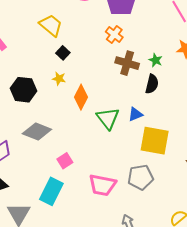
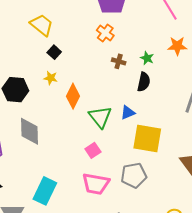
brown cross: (127, 63) -> (119, 61), size x0.6
gray diamond: (37, 131) -> (29, 131), turned 68
pink square: (65, 161) -> (93, 150), moved

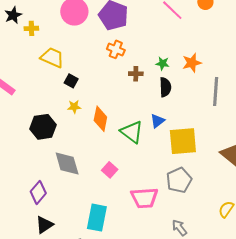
orange star: (177, 46) -> (192, 63), moved
pink square: (93, 150) -> (110, 170), moved

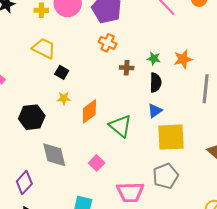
yellow cross: (31, 28) -> (41, 10), moved
orange diamond: (100, 119) -> (89, 111), turned 40
blue triangle: (157, 121) -> (155, 111), moved

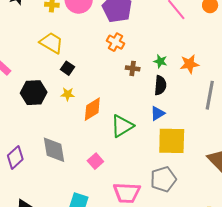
black hexagon: (32, 117) -> (34, 93), moved
green triangle: (120, 126) -> (122, 126), turned 45
purple diamond: (24, 182) -> (15, 157), moved

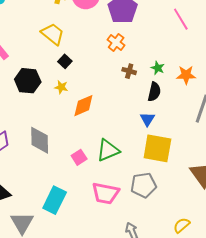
blue triangle: (158, 113) -> (147, 119), turned -35
green triangle: (122, 126) -> (108, 150), moved

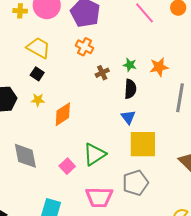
yellow trapezoid: (53, 34) -> (38, 48), moved
brown cross: (129, 71) -> (102, 73), turned -32

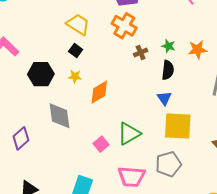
orange cross: (85, 47) -> (124, 26), size x1.4
gray diamond: (25, 156) -> (60, 116), moved

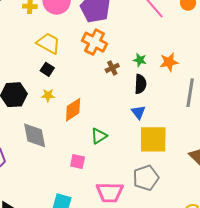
green triangle: (129, 134) -> (99, 136), moved, size x0.7
pink square: (101, 144) -> (78, 161), turned -35

